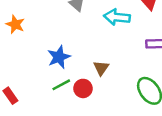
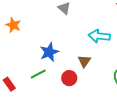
cyan arrow: (117, 17) -> (99, 36), moved
green line: (61, 85) -> (38, 74), moved

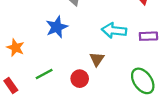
orange star: (13, 25) -> (15, 48), moved
blue star: (49, 52) -> (57, 27), moved

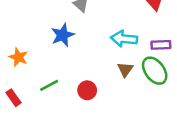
brown triangle: (97, 59) -> (125, 69), moved
green ellipse: (143, 81) -> (155, 71), moved

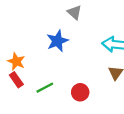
red rectangle: (13, 98) -> (16, 80), moved

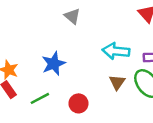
blue star: (57, 41) -> (54, 64), moved

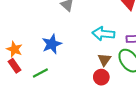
red circle: (78, 103) -> (101, 77), moved

